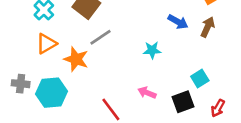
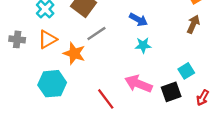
blue arrow: (178, 22) -> (138, 20), moved
gray cross: (21, 84) -> (17, 39), moved
pink arrow: (147, 93) -> (138, 84), size x1.6

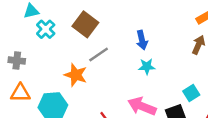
blue arrow: (138, 20) -> (142, 40), turned 48
orange triangle: (47, 39) -> (20, 93), moved, turned 30

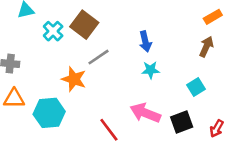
cyan cross: (46, 29) -> (53, 31), moved
cyan square: (191, 93) -> (196, 87), moved

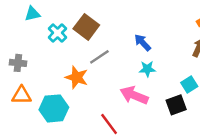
blue arrow: (145, 41) -> (143, 43), turned 150
pink arrow: (145, 113) -> (134, 95), moved
black square: (182, 122) -> (176, 105), moved

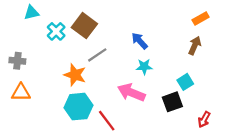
cyan hexagon: (54, 108) -> (78, 107), moved

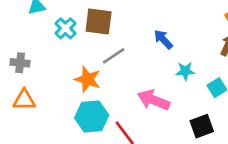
brown square: (84, 26) -> (99, 21), turned -30
cyan star: (144, 67) -> (185, 71), moved
black square: (172, 102) -> (202, 126), moved

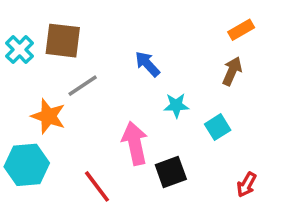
pink arrow: (154, 100) -> (135, 143), turned 56
cyan hexagon: (92, 116) -> (27, 165), moved
black square: (202, 126) -> (171, 172), moved

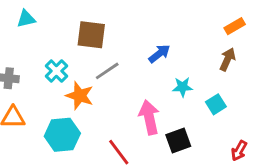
cyan cross: (20, 50) -> (56, 71), moved
blue arrow: (147, 64) -> (159, 54), turned 95

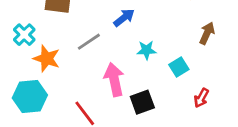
brown arrow: (227, 59) -> (207, 33), moved
gray line: (107, 71) -> (89, 42), moved
red arrow: (239, 151) -> (201, 98), moved

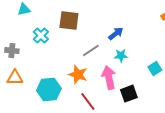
cyan cross: (24, 35) -> (41, 36), moved
cyan star: (147, 50) -> (121, 56), moved
orange star: (47, 59) -> (78, 75), moved

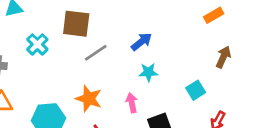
gray line: (91, 51) -> (96, 53), moved
pink arrow: (109, 78) -> (132, 103), size x0.6

